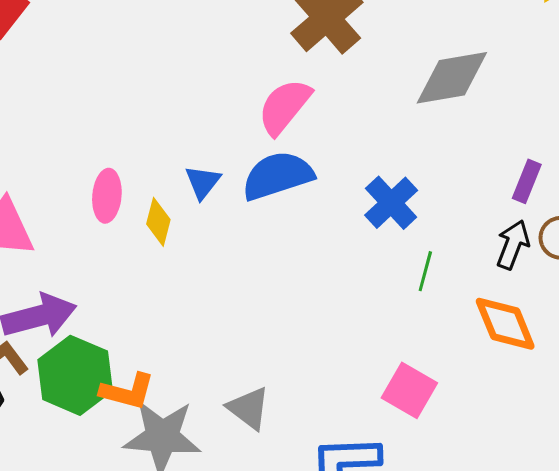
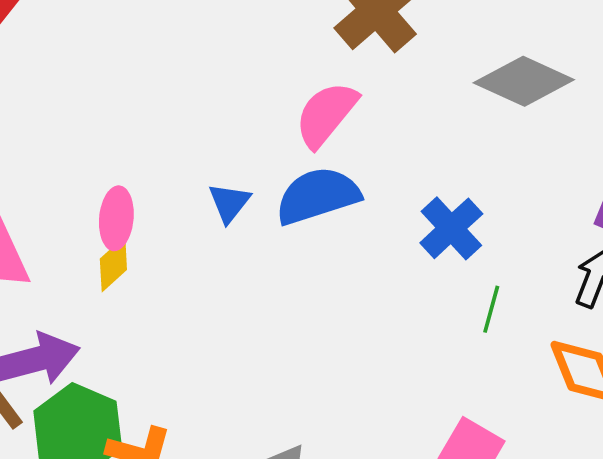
gray diamond: (452, 78) -> (524, 81), turned 34
yellow diamond: (158, 222) -> (113, 264), moved, turned 33

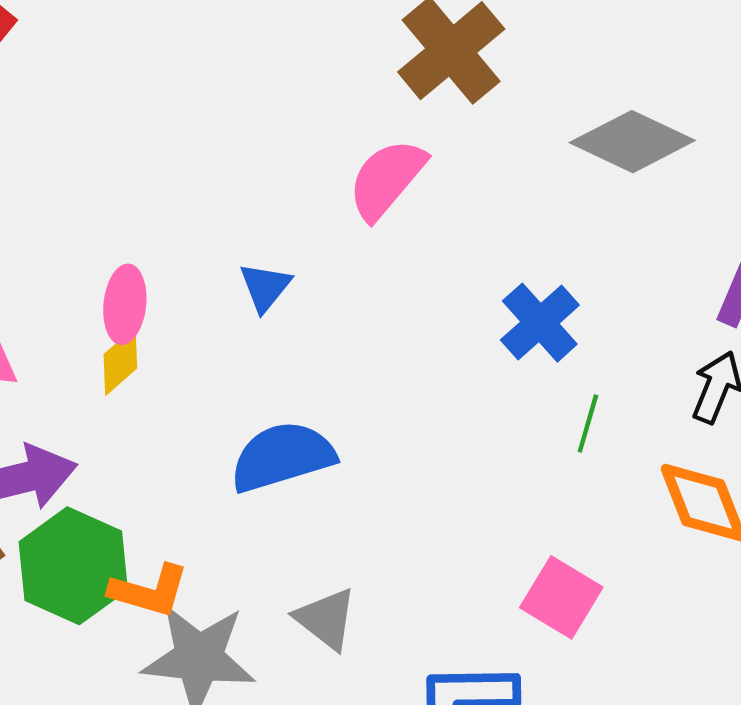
blue semicircle: (318, 196) -> (282, 457), moved

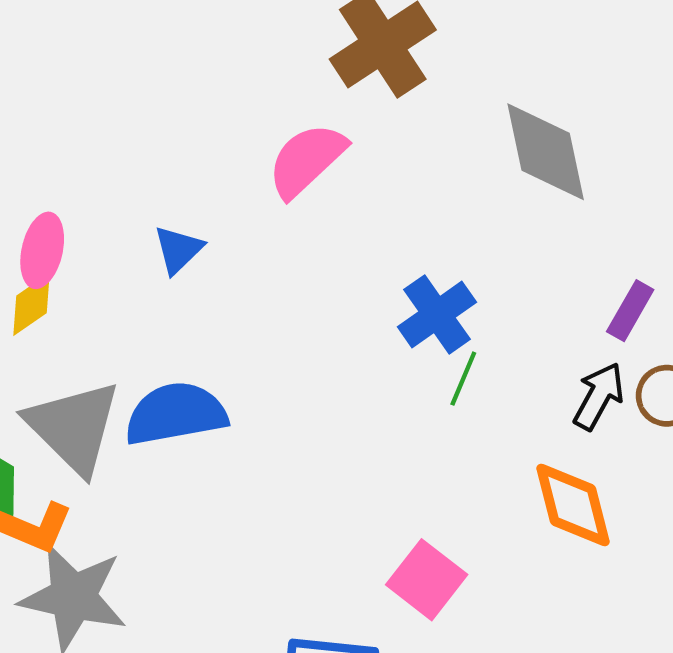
gray diamond: (632, 142) -> (546, 152), turned 46
green line: (588, 423) -> (463, 379), moved
gray triangle: (326, 619) -> (74, 427), moved, size x1.6

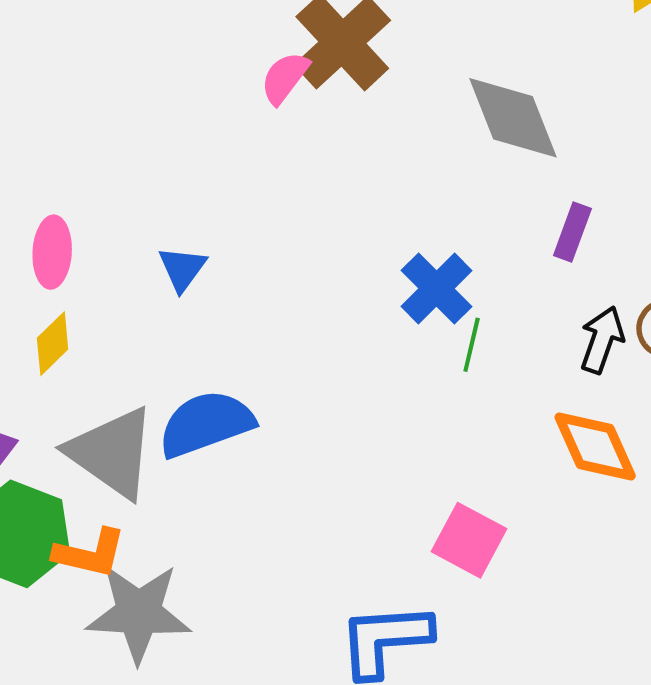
pink semicircle: (307, 160) -> (285, 78), moved, size x0.7
pink ellipse: (42, 250) -> (52, 252), moved
purple rectangle: (630, 311) -> (572, 232), moved

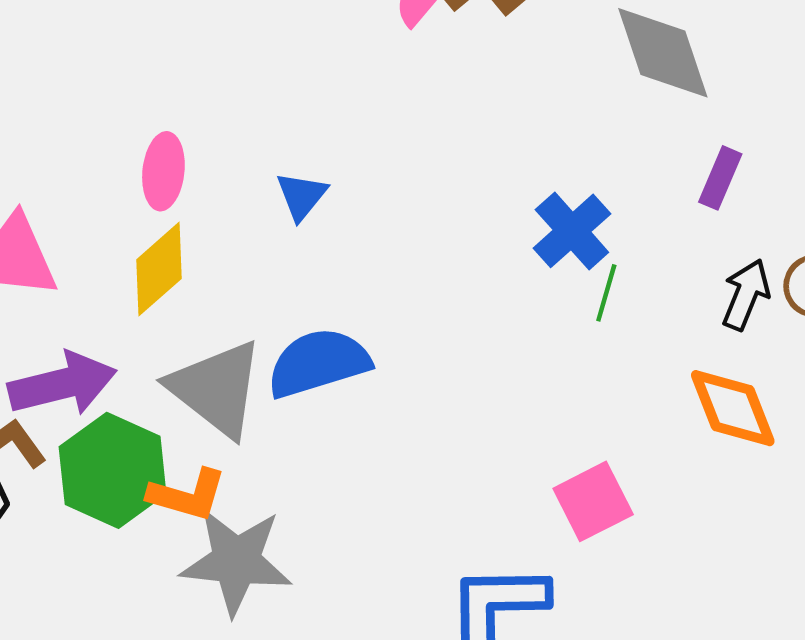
yellow diamond: (53, 344) -> (159, 269), size x1.4
pink square: (469, 540) -> (593, 501), turned 32

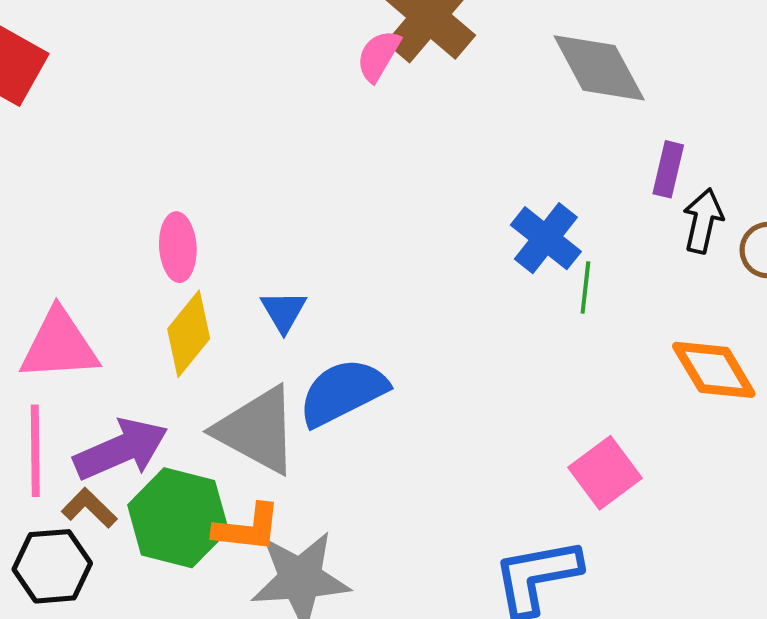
blue triangle: (302, 196) -> (284, 311), moved
black arrow: (746, 295) -> (703, 221), moved

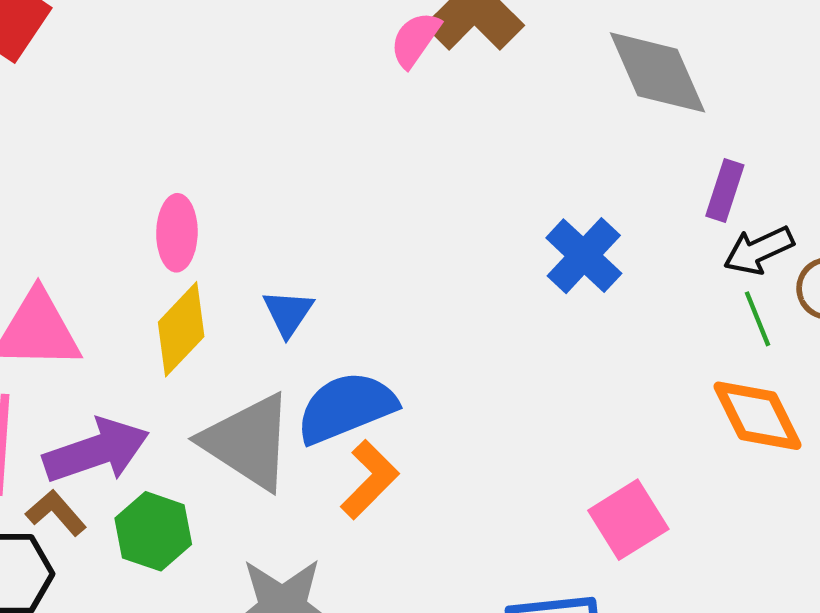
black arrow: (703, 221) -> (759, 250), turned -132
green line: (585, 287) -> (758, 319), moved, turned -33
green hexagon: (178, 518) -> (153, 531), size x0.7
orange L-shape: (247, 528) -> (370, 480), moved, turned -56

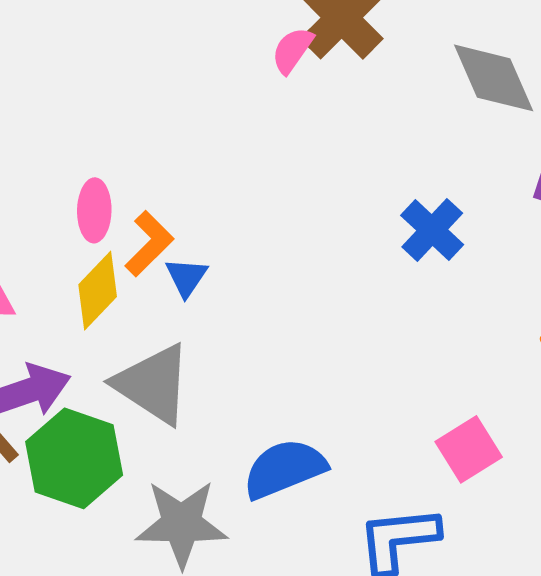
blue semicircle: (346, 408) -> (285, 469), moved
orange L-shape: (370, 480) -> (149, 244), moved
green hexagon: (153, 531) -> (74, 458), size x1.5

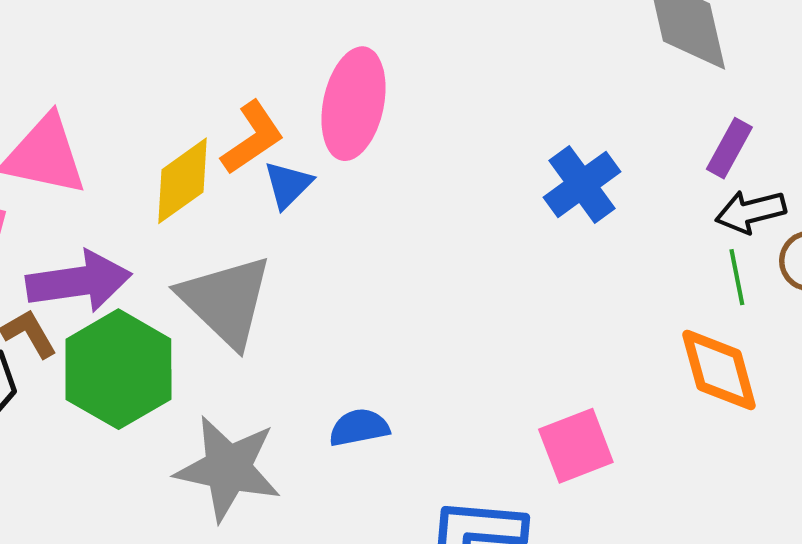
pink ellipse: (94, 210) -> (354, 104), moved, size x1.5
blue semicircle: (285, 469) -> (359, 428), size x0.6

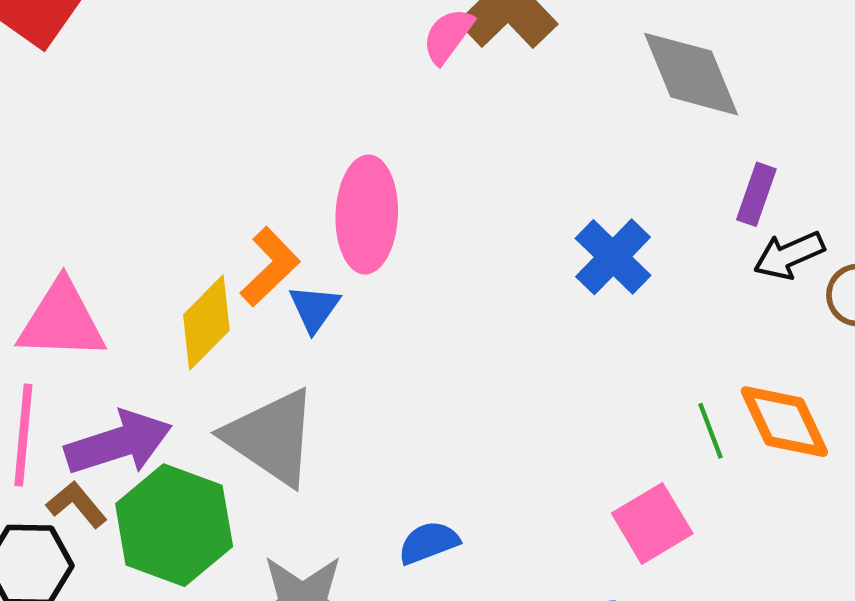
green line: (737, 277) -> (710, 431), moved

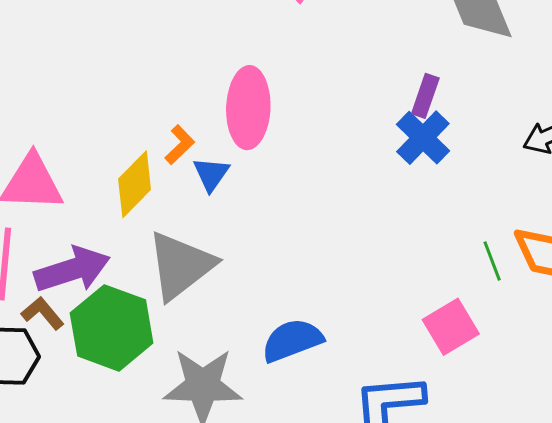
purple rectangle: (756, 194) -> (425, 96), moved
orange L-shape: (270, 267) -> (180, 145), size x0.7
gray triangle: (271, 437) -> (181, 265), turned 48
blue semicircle: (429, 543) -> (292, 340), size x1.4

